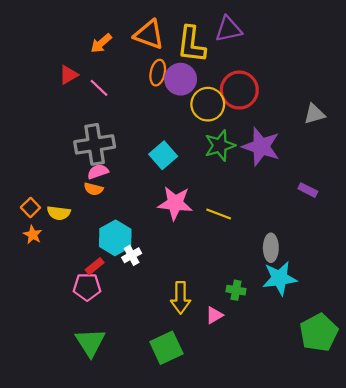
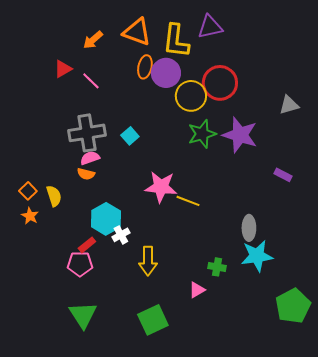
cyan square: (163, 155) -> (130, 136), moved, size x0.7
yellow semicircle: (59, 213) -> (54, 196), turned -115
yellow line: (219, 214) -> (188, 201), moved
yellow arrow: (181, 298) -> (148, 261), moved

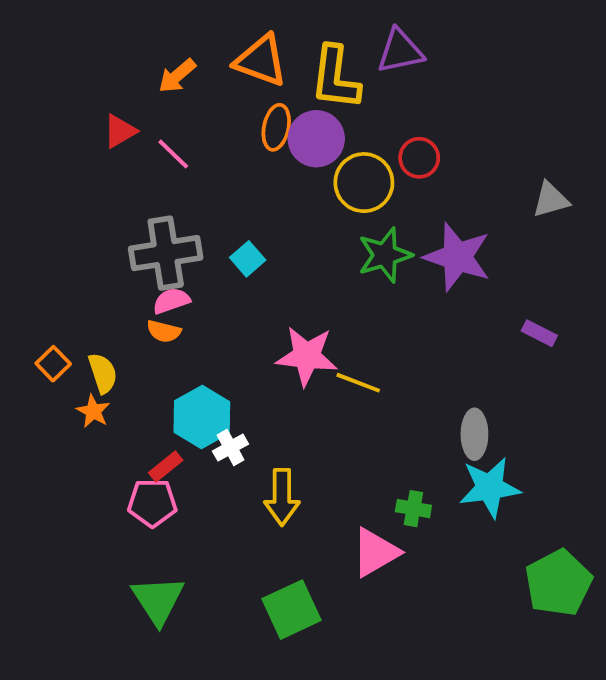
red circle: (220, 83) -> (419, 158), size x0.6
orange star: (30, 216) -> (93, 411), moved
pink triangle: (197, 290) -> (375, 552), size x1.6

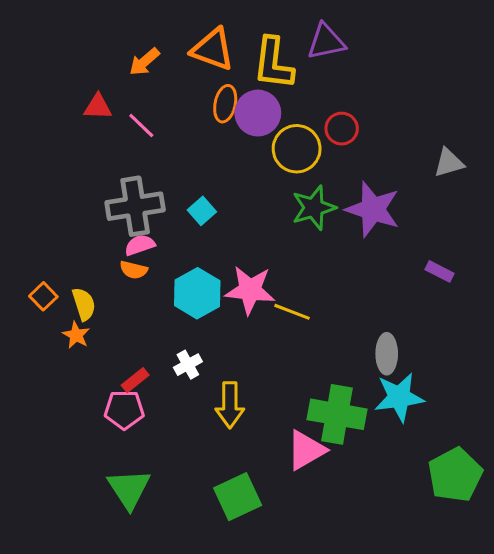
red triangle: (120, 131) -> (98, 107), turned 32
cyan hexagon: (202, 417) -> (197, 293), moved
green cross: (413, 509) -> (337, 414), size x2.0

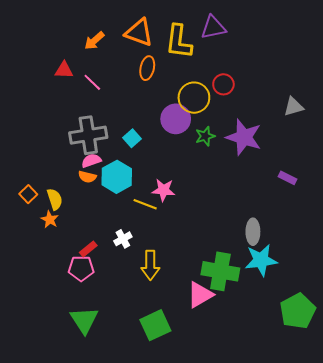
purple circle: (258, 113) -> (176, 119), moved
green star: (314, 208) -> (205, 136), size x0.7
pink star: (250, 290) -> (163, 190), size x0.7
cyan hexagon: (197, 293) -> (117, 177), moved
yellow line: (292, 312) -> (145, 204), moved

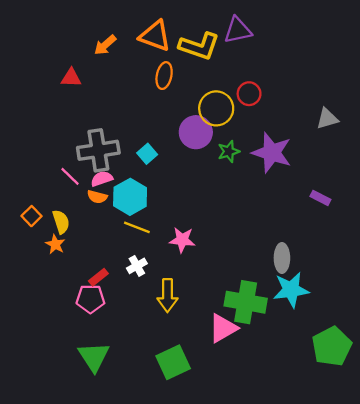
yellow L-shape: (179, 42) -> (199, 46), turned -78
pink line: (92, 82) -> (70, 176), moved
pink star: (163, 190) -> (182, 240), moved
yellow line: (145, 204) -> (137, 227), moved

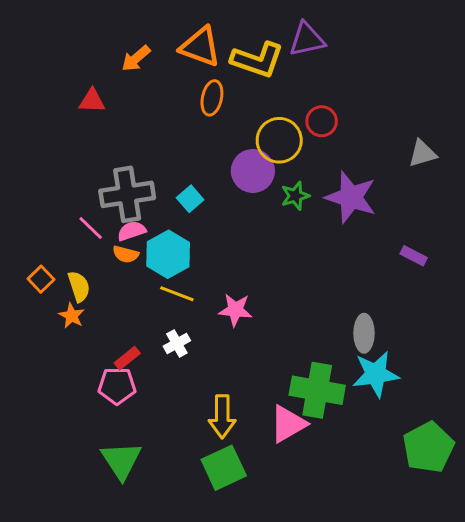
yellow arrow: (167, 295) -> (222, 417), moved

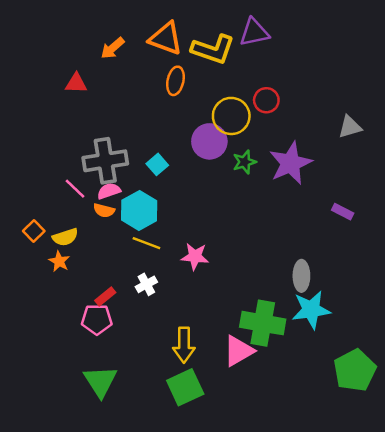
purple star: (351, 197) -> (291, 163), turned 30
yellow semicircle: (79, 286) -> (65, 237), turned 90

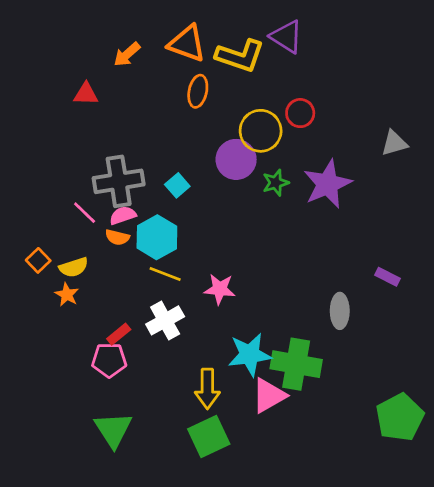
purple triangle: (254, 32) -> (287, 37), turned 44
purple rectangle: (343, 212) -> (387, 277), moved
white cross: (146, 284) -> (165, 320), size x1.5
cyan star: (311, 310) -> (250, 355), moved

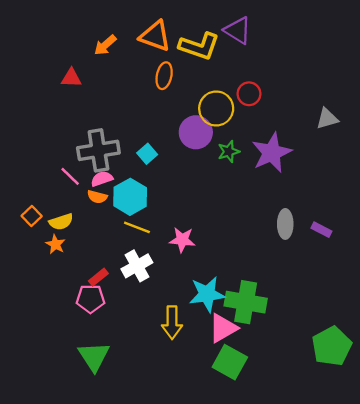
gray ellipse: (340, 311) -> (285, 224), moved
green square: (209, 436) -> (230, 362), moved, turned -36

